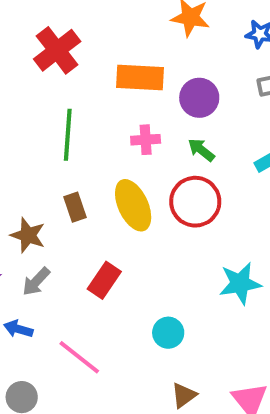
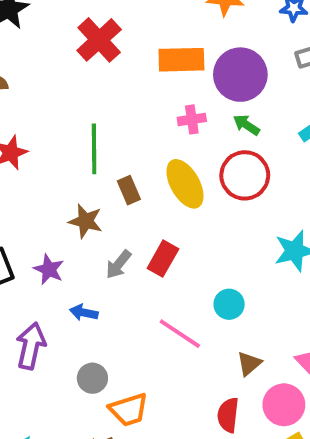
purple circle: (199, 98) -> (240, 75), size x1.4
green line: (68, 135) -> (94, 149), moved
gray arrow: (36, 282) -> (119, 264), moved
pink line: (79, 357) -> (180, 334), moved

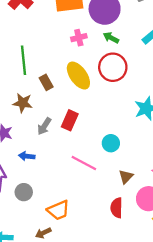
gray circle: (92, 378) -> (24, 192), moved

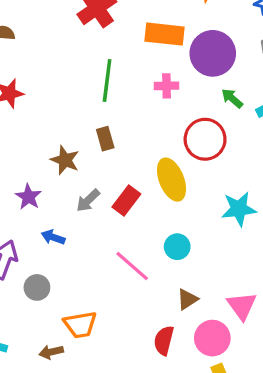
green arrow: (111, 38) -> (232, 98), moved
green line: (24, 60) -> (107, 81), moved
yellow ellipse: (78, 76) -> (171, 180), moved

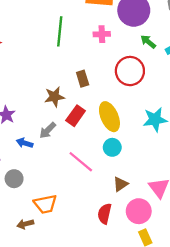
brown rectangle: (105, 139) -> (83, 79), moved
brown star: (65, 160) -> (54, 97), moved, turned -30
yellow ellipse: (171, 180) -> (109, 117), moved
gray arrow: (88, 200) -> (48, 130), moved

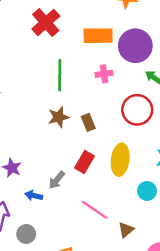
brown star: (54, 97) -> (58, 117), moved
yellow ellipse: (109, 117) -> (120, 160), turned 36
cyan circle: (112, 147) -> (147, 191), moved
brown triangle: (120, 184) -> (126, 230), moved

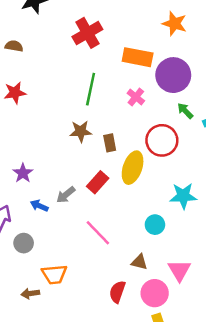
pink cross: (104, 74) -> (136, 97), turned 35
yellow ellipse: (120, 160) -> (133, 168), moved
brown triangle: (126, 230) -> (139, 262), moved, turned 42

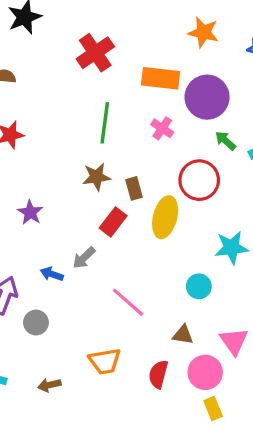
purple star: (23, 173) -> (30, 212), moved
red rectangle: (98, 182) -> (113, 222), moved
orange trapezoid: (54, 274) -> (105, 361), moved

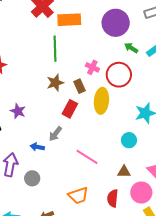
orange rectangle: (161, 78) -> (69, 20), moved
pink cross: (162, 128) -> (92, 67), moved

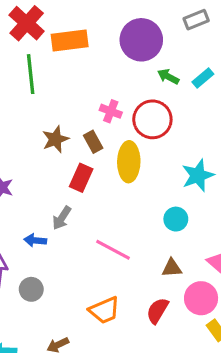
green line: (55, 49) -> (31, 74), moved
red semicircle: (113, 198) -> (157, 311), turned 30

